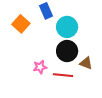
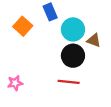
brown triangle: (86, 63) -> (94, 40), moved
pink star: (40, 67) -> (15, 83), moved

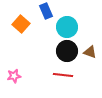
brown triangle: (94, 40) -> (90, 52), moved

